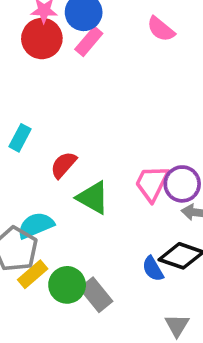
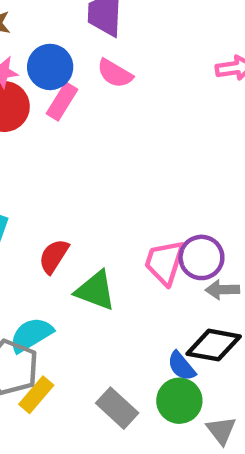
pink semicircle: (161, 29) -> (115, 73), moved
green circle: (67, 285) -> (179, 401), moved

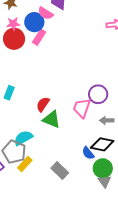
pink semicircle: (115, 73) -> (45, 13), moved
red semicircle: (54, 256) -> (43, 104), moved
purple circle: (201, 257) -> (98, 94), moved
green circle: (179, 401) -> (103, 168), moved

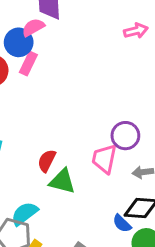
pink semicircle: (45, 13) -> (33, 27), turned 126

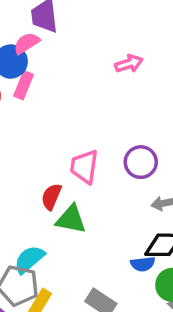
pink arrow: (136, 31) -> (129, 64), moved
pink trapezoid: (104, 159) -> (84, 167), moved
blue semicircle: (122, 223) -> (143, 264), turned -48

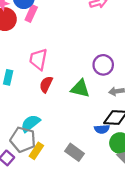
pink trapezoid: (84, 167) -> (38, 59), moved
green triangle: (71, 219) -> (80, 89), moved

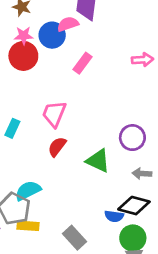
pink rectangle: (31, 14) -> (83, 63), moved
yellow rectangle: (36, 151) -> (28, 226), turned 49

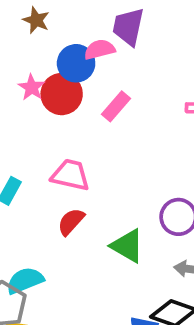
pink star: (24, 36) -> (32, 87), moved, turned 30
red circle: (23, 56) -> (62, 94), moved
pink trapezoid: (54, 114) -> (70, 175), turned 76

